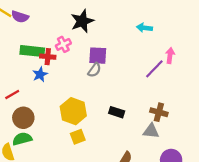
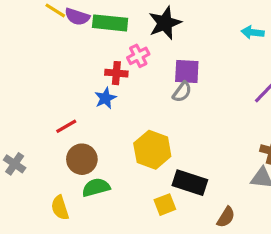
green rectangle: (32, 51) -> (110, 23), moved
black rectangle: (117, 112) -> (190, 183), moved, size x1.5
yellow square: (78, 137) -> (165, 205), moved
green semicircle: (22, 139) -> (96, 187), moved

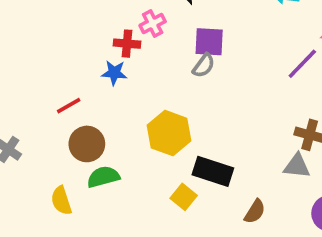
blue star: (105, 98) -> (114, 73), turned 30
yellow square: (165, 205) -> (184, 197), turned -30

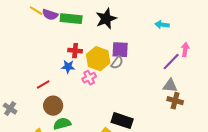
pink cross: (153, 24) -> (89, 78), moved
yellow hexagon: (169, 133) -> (98, 59), moved
gray triangle: (297, 166) -> (170, 86), moved

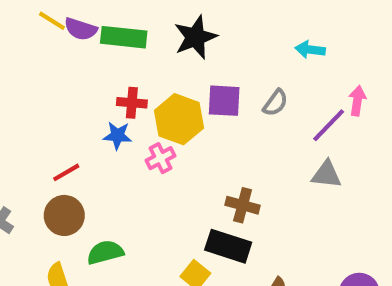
gray semicircle: (117, 63) -> (275, 103), moved
brown cross: (175, 101) -> (243, 205), moved
brown circle: (53, 106) -> (64, 215), moved

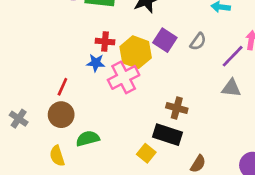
purple square: (224, 101) -> (165, 40), turned 30
pink cross: (161, 158) -> (124, 77), size x1.6
red line: (66, 172) -> (62, 87), turned -36

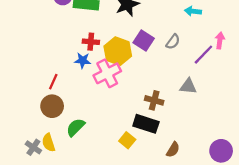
gray triangle: (231, 88) -> (188, 86), moved
gray cross: (19, 119) -> (33, 147), moved
green semicircle: (88, 139) -> (76, 127), turned -30

